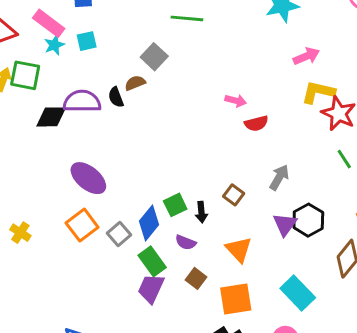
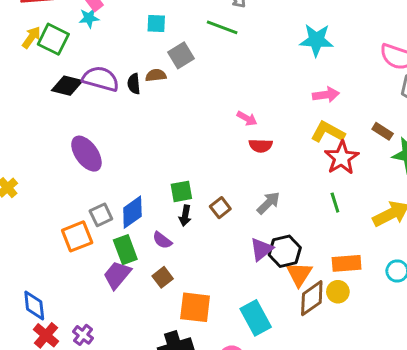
cyan square: (87, 41) -> (156, 24), moved
green square: (175, 205) -> (181, 191), moved
orange square: (82, 225) -> (77, 236), moved
orange triangle: (239, 249) -> (299, 274), moved

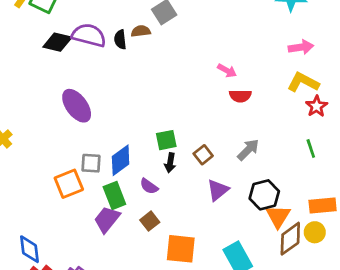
red star: (342, 158) -> (317, 106), size x0.7
gray square: (101, 215) -> (91, 163), turned 30
purple triangle: (261, 249) -> (218, 190), moved

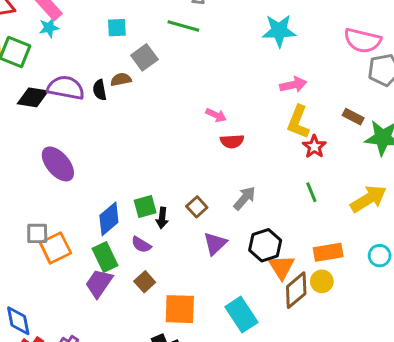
yellow L-shape: (303, 82) -> (298, 122), turned -92
green square: (166, 140) -> (145, 207), moved
gray square: (91, 163) -> (37, 233), moved

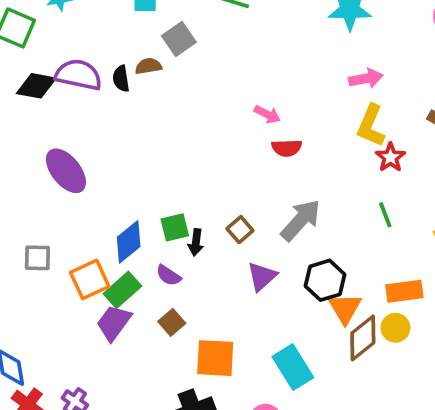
gray arrow: (245, 198) -> (301, 220), size x1.4
orange square: (55, 248) -> (90, 279), moved
green rectangle: (105, 257) -> (122, 290), turned 72

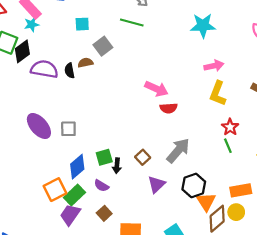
black diamond: (36, 86) -> (22, 51), moved, turned -45
pink arrow: (267, 114) -> (156, 89), size x1.5
red star: (390, 157) -> (230, 127), moved
gray square: (37, 258) -> (68, 129), moved

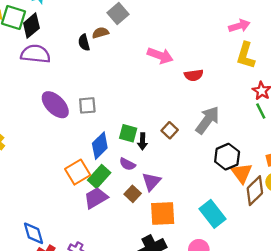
purple semicircle: (44, 69) -> (35, 54), moved
pink arrow: (156, 89) -> (160, 56), moved
green square: (104, 157) -> (128, 133), turned 35
purple triangle: (156, 184) -> (151, 182), moved
purple trapezoid: (70, 215) -> (96, 198), turned 30

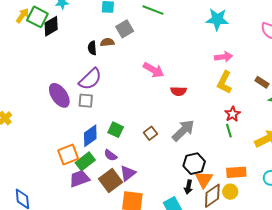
purple semicircle: (35, 54) -> (90, 79), moved, turned 120
black arrow: (142, 141) -> (188, 187), moved
brown square: (133, 194) -> (110, 181), size x1.6

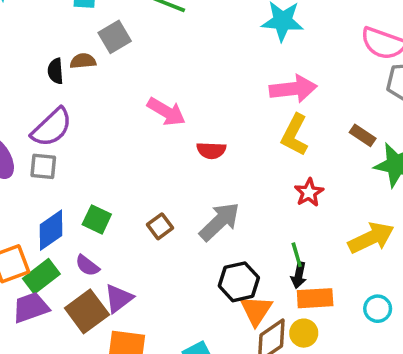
pink arrow: (223, 57) -> (293, 89), size x1.4
green line: (229, 131) -> (297, 255), moved
black arrow: (188, 187) -> (299, 275), moved

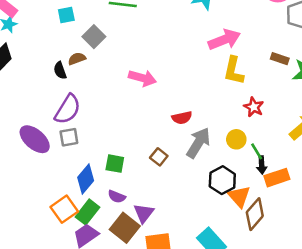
red semicircle: (211, 150) -> (182, 118), moved
yellow circle: (304, 333) -> (236, 139), moved

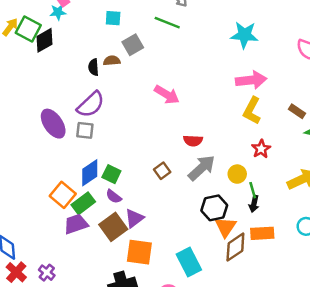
green square: (115, 164) -> (111, 174), moved
orange rectangle: (277, 178) -> (262, 233), moved
orange square: (64, 209) -> (63, 195), turned -30

